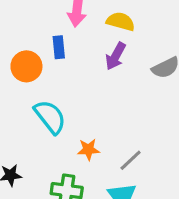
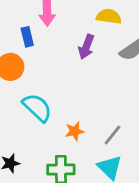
yellow semicircle: (121, 22) -> (109, 16), moved
blue rectangle: (59, 47) -> (27, 37), moved

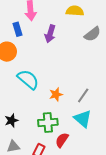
purple arrow: (86, 47) -> (50, 34), moved

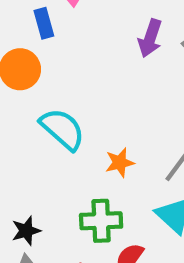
purple arrow: (50, 34) -> (150, 38), moved
black star: (11, 120) -> (26, 231), moved

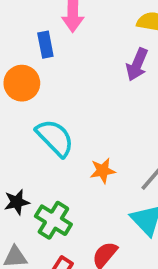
green cross: (101, 221) -> (53, 220), moved, turned 30
black star: (26, 231) -> (17, 202), moved

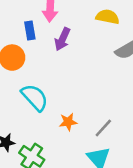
purple arrow: (137, 64) -> (62, 39), moved

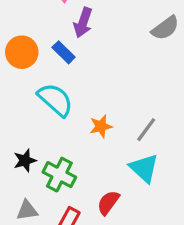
blue rectangle: (30, 30) -> (64, 52), moved, turned -30

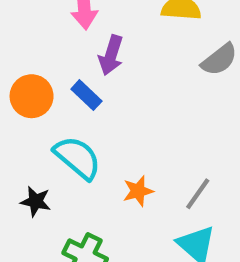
black star: (25, 160) -> (36, 201), moved, turned 30

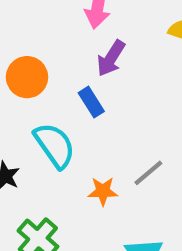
blue rectangle: (86, 95) -> (91, 102), moved
gray line: (198, 194) -> (148, 173), moved

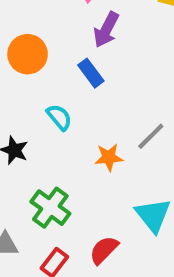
cyan semicircle: (55, 145) -> (59, 117), size x0.6

